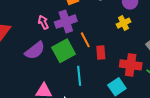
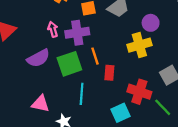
yellow cross: (123, 23) -> (139, 45), size x1.5

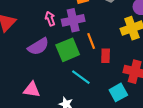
cyan line: (82, 94) -> (81, 77), turned -54
pink triangle: (40, 104) -> (32, 90), moved

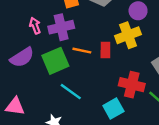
orange line: (91, 41) -> (82, 51), turned -56
red rectangle: (106, 56) -> (105, 50), moved

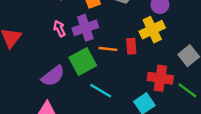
purple semicircle: (22, 57) -> (53, 76), moved

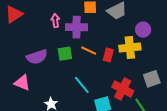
green square: (83, 61) -> (65, 54), size x0.7
cyan line: (101, 91) -> (82, 85), moved

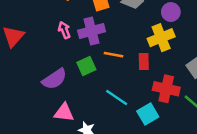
red rectangle: (108, 55) -> (144, 61), moved
pink triangle: (22, 83) -> (64, 113), moved

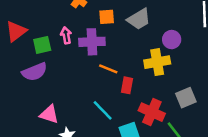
red rectangle: (144, 61) -> (127, 85), moved
green square: (86, 66) -> (42, 45), moved
purple semicircle: (54, 79) -> (35, 72), moved

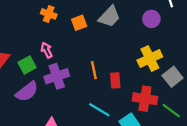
purple circle: (172, 40) -> (151, 19), moved
purple cross: (92, 42) -> (57, 76), moved
yellow cross: (157, 62) -> (150, 59), moved
orange line: (108, 69) -> (94, 70), turned 72

